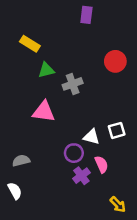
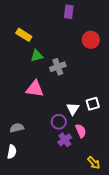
red circle: (115, 61) -> (91, 40), moved
white triangle: (91, 137) -> (73, 109), turned 48
white semicircle: (15, 191) -> (12, 152), turned 40

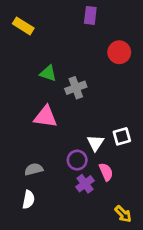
yellow rectangle: (24, 35) -> (23, 26), moved
green triangle: (37, 56) -> (48, 73), turned 32
gray semicircle: (17, 128) -> (34, 169), moved
white semicircle: (12, 152) -> (28, 200), moved

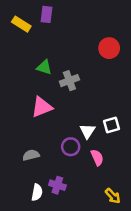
purple rectangle: (90, 15) -> (47, 14), moved
pink triangle: (46, 117) -> (42, 107), turned -30
purple cross: (85, 184) -> (57, 185), moved, turned -35
white semicircle: (28, 200) -> (37, 192), moved

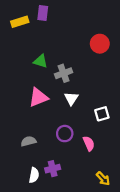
yellow rectangle: (21, 24) -> (20, 22), turned -49
white triangle: (87, 131) -> (71, 98), moved
purple cross: (57, 185) -> (53, 169), turned -32

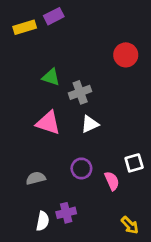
purple rectangle: (43, 13) -> (54, 16), turned 56
pink triangle: (38, 97) -> (48, 123), turned 40
white triangle: (71, 98) -> (90, 124), turned 32
white square: (102, 114) -> (134, 163), moved

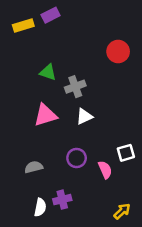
pink triangle: (48, 123) -> (45, 115), turned -35
yellow arrow: (130, 225) -> (122, 211), turned -90

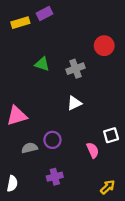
gray cross: (75, 87) -> (75, 69), moved
pink triangle: (45, 115) -> (17, 116), moved
purple circle: (77, 158) -> (52, 140), moved
white semicircle: (40, 207) -> (12, 184), moved

